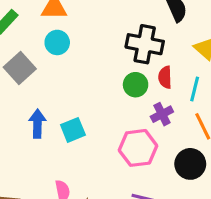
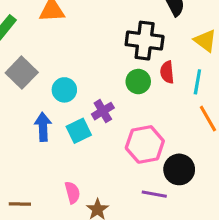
cyan circle: (57, 42) -> (64, 90), moved
purple cross: (162, 114) -> (103, 111), moved
black circle: (190, 164) -> (179, 169), moved

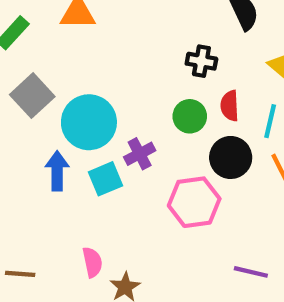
black cross: (145, 41) -> (201, 61), size x0.6
cyan circle: (64, 90) -> (89, 122), size x1.6
black circle: (179, 169) -> (231, 157), moved
purple line: (154, 194) -> (251, 272), moved

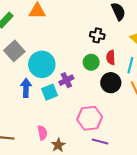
pink hexagon: (194, 202) -> (90, 118), moved
purple line: (251, 272) -> (100, 142), moved

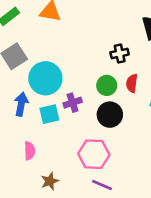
black cross: (97, 35) -> (120, 53), turned -32
black circle: (111, 83) -> (110, 115), moved
pink semicircle: (42, 133) -> (30, 151), moved

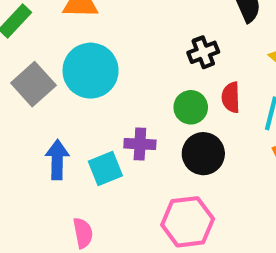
cyan circle: (45, 78) -> (91, 71), moved
purple cross: (73, 103) -> (140, 144), turned 30

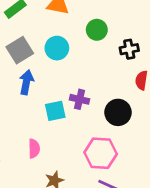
cyan circle: (91, 71) -> (57, 48), size x0.7
green circle: (191, 107) -> (97, 30), moved
blue arrow: (57, 160) -> (26, 82), moved

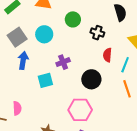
black cross: (129, 49) -> (97, 33), turned 32
purple cross: (80, 99) -> (63, 62), moved, turned -32
pink semicircle: (34, 149) -> (17, 108), moved

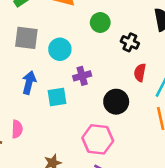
cyan circle: (44, 34) -> (60, 49), moved
gray square: (17, 37) -> (26, 38), turned 36
blue arrow: (23, 60) -> (29, 83), moved

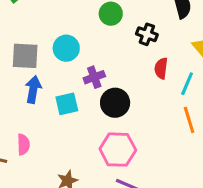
gray square: (26, 38) -> (25, 56), moved
black circle: (116, 102) -> (115, 103), moved

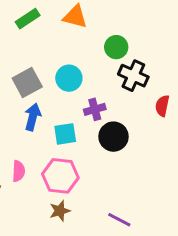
black cross: (147, 34) -> (133, 76), moved, size x1.4
gray square: (25, 56) -> (27, 83), turned -36
pink hexagon: (118, 150) -> (60, 176), moved

